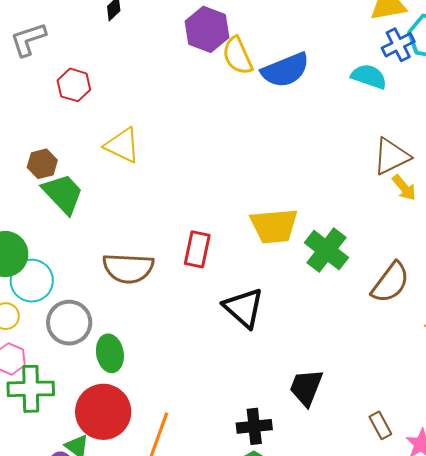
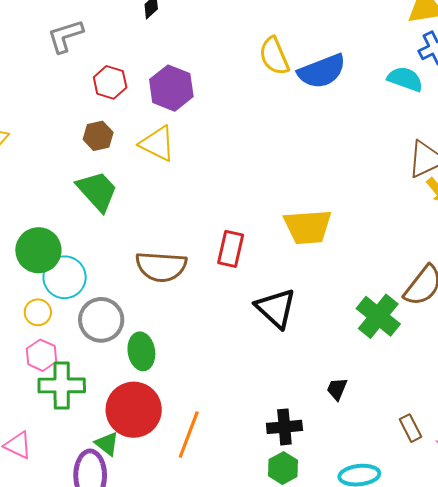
purple hexagon: (207, 29) -> (171, 88), moved
brown hexagon: (42, 164) -> (98, 136), moved
green cross: (326, 250) -> (378, 316), moved
black trapezoid: (306, 387) -> (337, 389), size x0.6

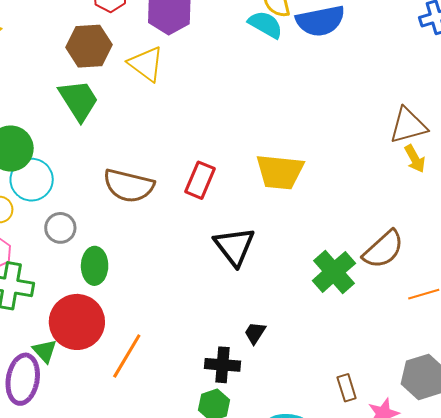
cyan semicircle: (405, 79) -> (265, 25), moved
brown hexagon: (98, 136) -> (89, 46), size x1.5
gray circle: (101, 320) -> (60, 228), size x0.7
black trapezoid: (337, 389) -> (255, 333), moved

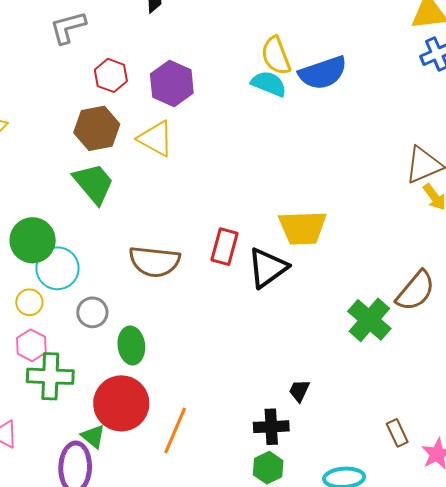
black triangle: (234, 246) -> (267, 268), moved, turned 39

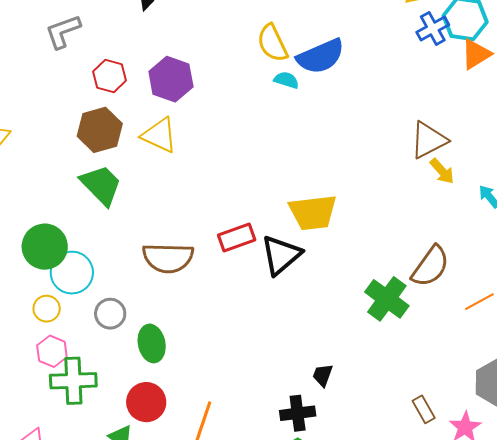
cyan semicircle: (269, 84) -> (286, 80), moved, size x0.7
red rectangle: (225, 247) -> (237, 237), turned 60
red circle: (121, 403) -> (146, 402), size x0.7

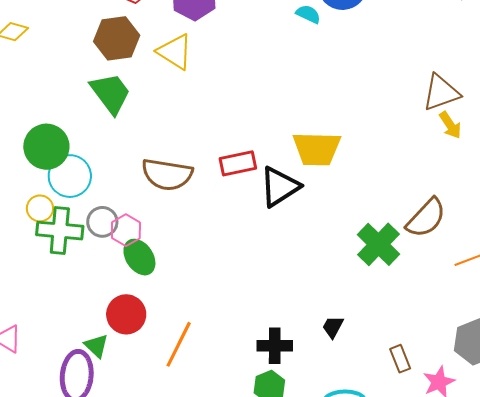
green ellipse: (152, 343) -> (139, 257), turned -30
pink hexagon: (52, 351) -> (126, 230), moved
black trapezoid: (323, 375) -> (333, 327), moved
green cross: (73, 381) -> (60, 231), moved

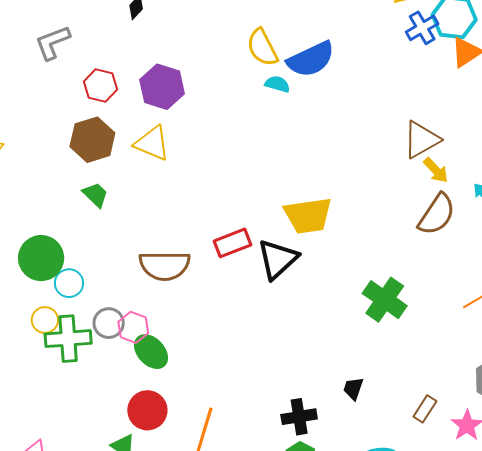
green trapezoid: (111, 93) -> (95, 195), size x0.6
cyan circle: (70, 176) -> (69, 283), size x0.7
brown semicircle: (426, 218) -> (437, 214), moved
brown rectangle: (400, 359) -> (425, 409), turned 64

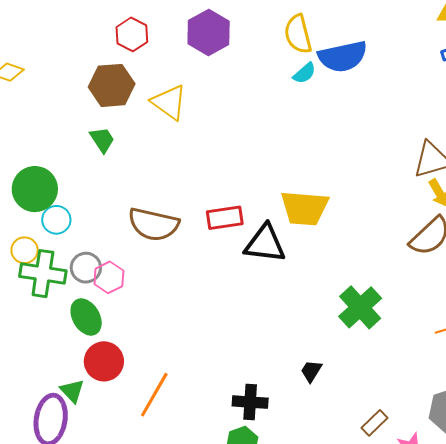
cyan semicircle: (277, 84) -> (304, 73), turned 110
purple hexagon: (162, 87) -> (209, 33), moved
black triangle: (278, 259) -> (265, 244), turned 36
green ellipse: (151, 352) -> (86, 317), moved
black trapezoid: (353, 389) -> (311, 371), moved

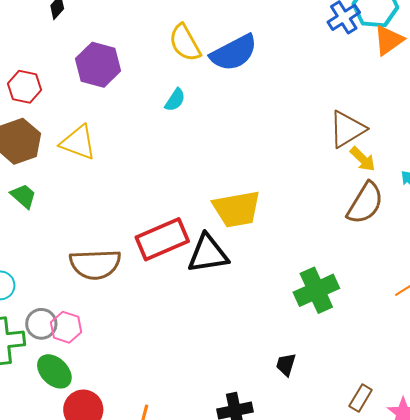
cyan semicircle: (304, 73) -> (175, 100), moved
red rectangle: (225, 218) -> (162, 239), size x1.4
green cross: (360, 307) -> (316, 290), turned 33

